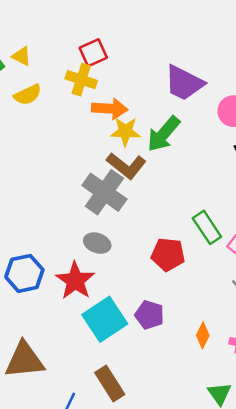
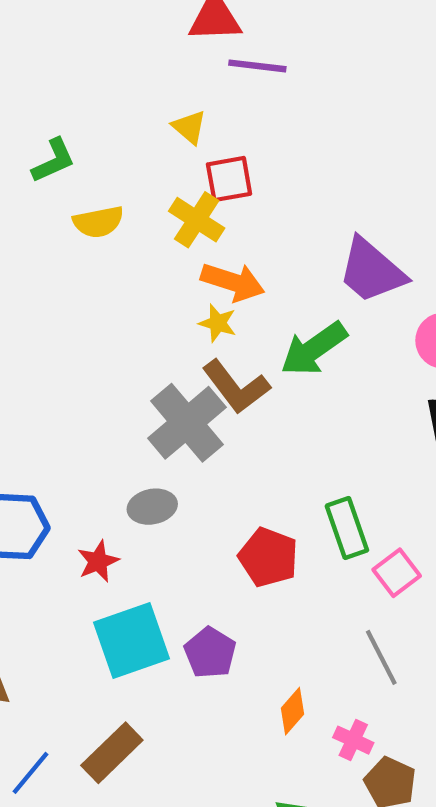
yellow triangle: (21, 56) -> (189, 127), moved
yellow star: (125, 132) -> (218, 323), moved, size x0.7
gray ellipse: (97, 243) -> (152, 507), turned -45
red star: (75, 281) -> (98, 561), size x0.6
brown rectangle: (110, 384) -> (112, 753), turned 64

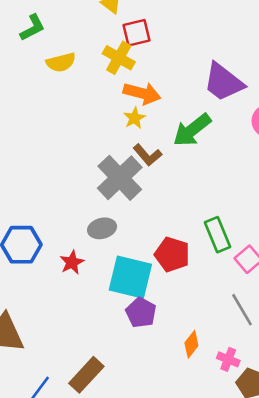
yellow star: (218, 323) -> (135, 118), turned 30
brown L-shape: (236, 387) -> (147, 155), size x0.7
cyan square: (132, 640) -> (130, 277), moved, turned 36

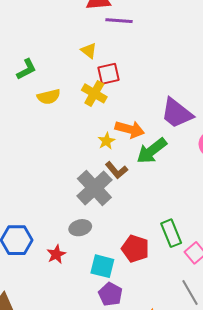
orange arrow: (142, 93) -> (130, 129), moved
cyan square: (130, 277) -> (102, 266), size x0.7

